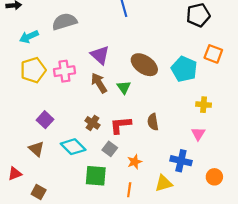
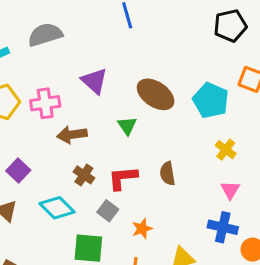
brown arrow: (99, 83) -> (72, 135), moved, turned -66
yellow cross: (204, 105) -> (226, 150), moved, turned 32
blue cross: (181, 161) -> (223, 227), moved

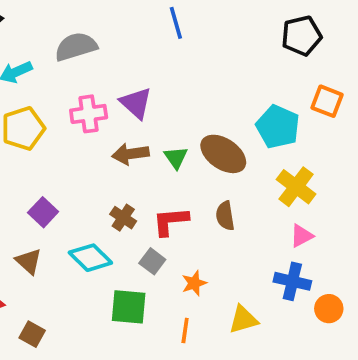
brown ellipse: (156, 94) -> (223, 154), moved
pink cross: (45, 103) -> (89, 114), moved
brown arrow: (72, 135) -> (130, 154), moved
yellow cross: (226, 150) -> (296, 187), size x1.5
pink triangle: (230, 190) -> (302, 236), turned 30

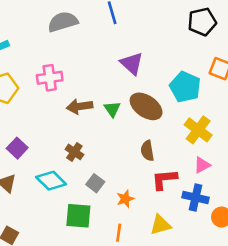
gray semicircle: (76, 47) -> (63, 22), moved
purple triangle: (136, 103) -> (132, 63), moved
red L-shape: (170, 221) -> (164, 179), moved

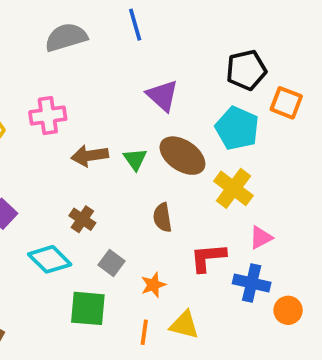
black pentagon: (202, 22) -> (246, 70), moved
yellow cross: (198, 130) -> (233, 188), moved
brown semicircle: (147, 151) -> (162, 217), moved
yellow triangle: (160, 225) -> (184, 325), moved, turned 30

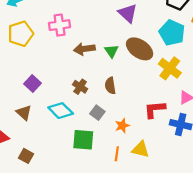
brown semicircle: (162, 217) -> (110, 86), moved

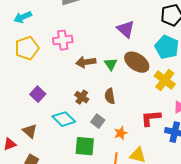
brown triangle: (24, 113) -> (30, 131), moved

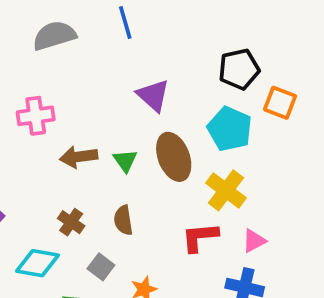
brown ellipse: (137, 62) -> (174, 157), turned 35
red L-shape: (151, 118) -> (200, 237), moved
cyan diamond: (64, 119) -> (38, 263), turned -35

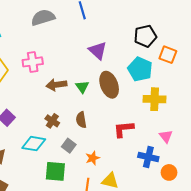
yellow cross: (226, 190) -> (155, 99), moved, turned -35
pink triangle: (254, 241) -> (166, 136), moved, turned -40

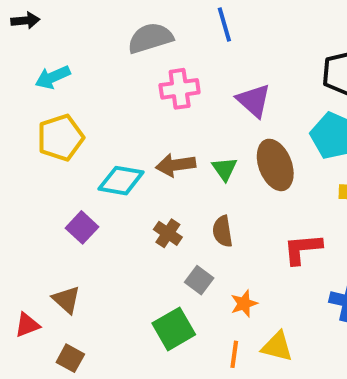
pink cross: (33, 62) -> (180, 89), moved
cyan diamond: (34, 144) -> (121, 181), moved
green square: (55, 171) -> (174, 329), turned -35

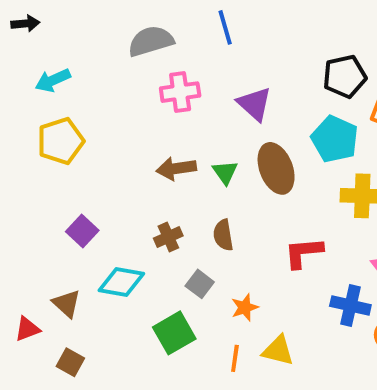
cyan diamond: (121, 181) -> (121, 282), moved
brown cross: (168, 233) -> (168, 237), turned 32

